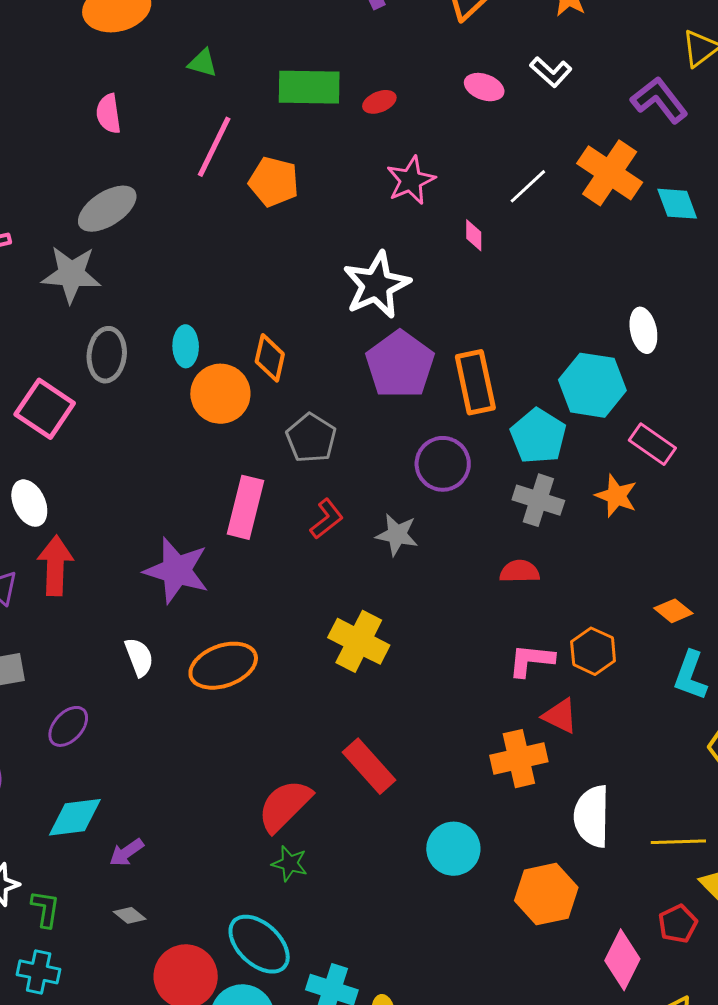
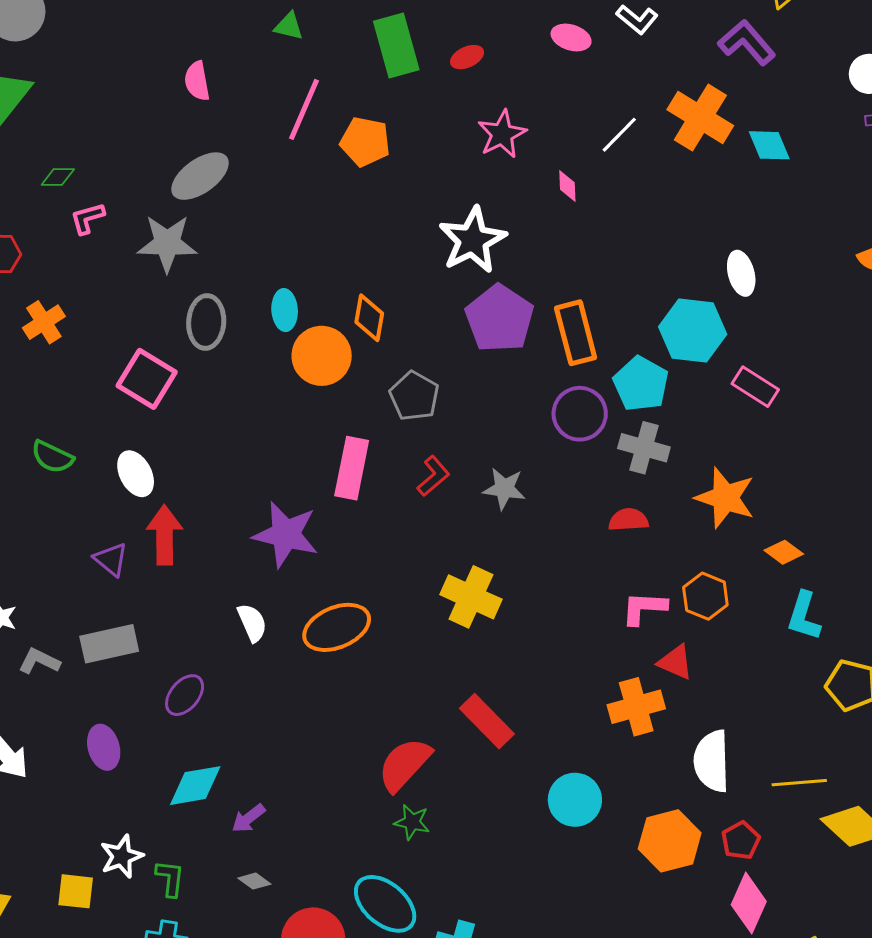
green rectangle: (309, 87) -> (396, 46), turned 76
purple circle: (443, 464) -> (580, 414), moved
orange star: (616, 496) -> (725, 498), moved, size x1.4
red pentagon: (678, 924) -> (741, 840), moved

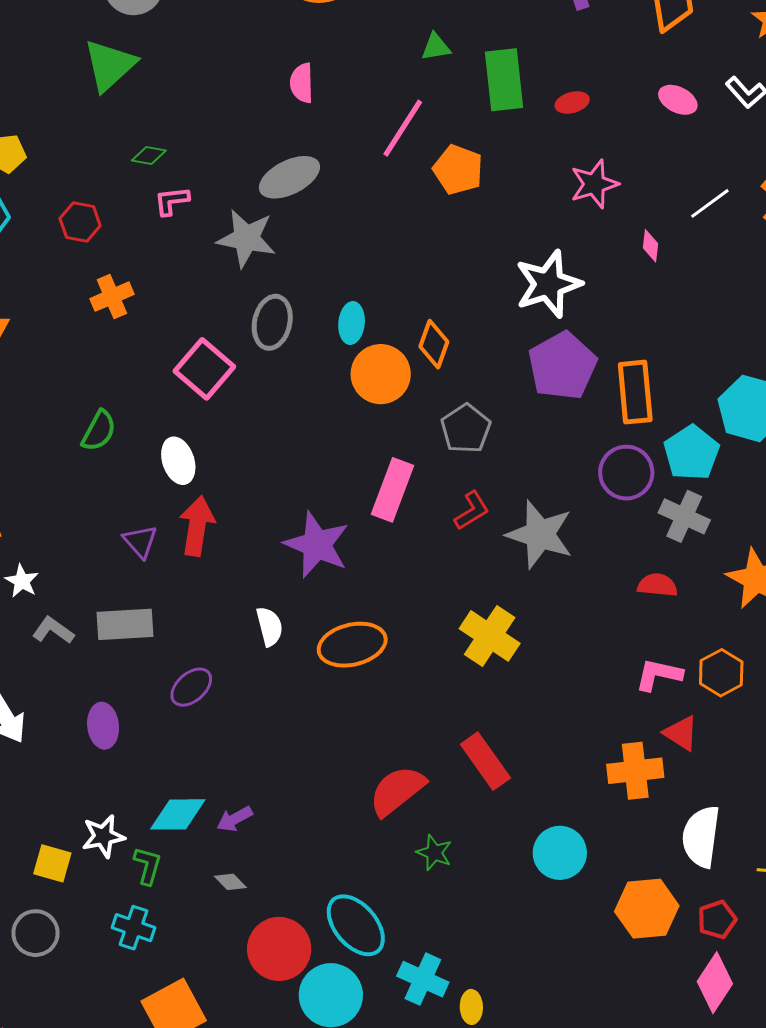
green triangle: (289, 26) -> (436, 47), moved, turned -32
green semicircle: (52, 457) -> (99, 431), turned -96
gray star: (504, 489) -> (540, 534), size x1.6
cyan diamond: (195, 786) -> (178, 814), moved
green star: (412, 822) -> (434, 853), moved

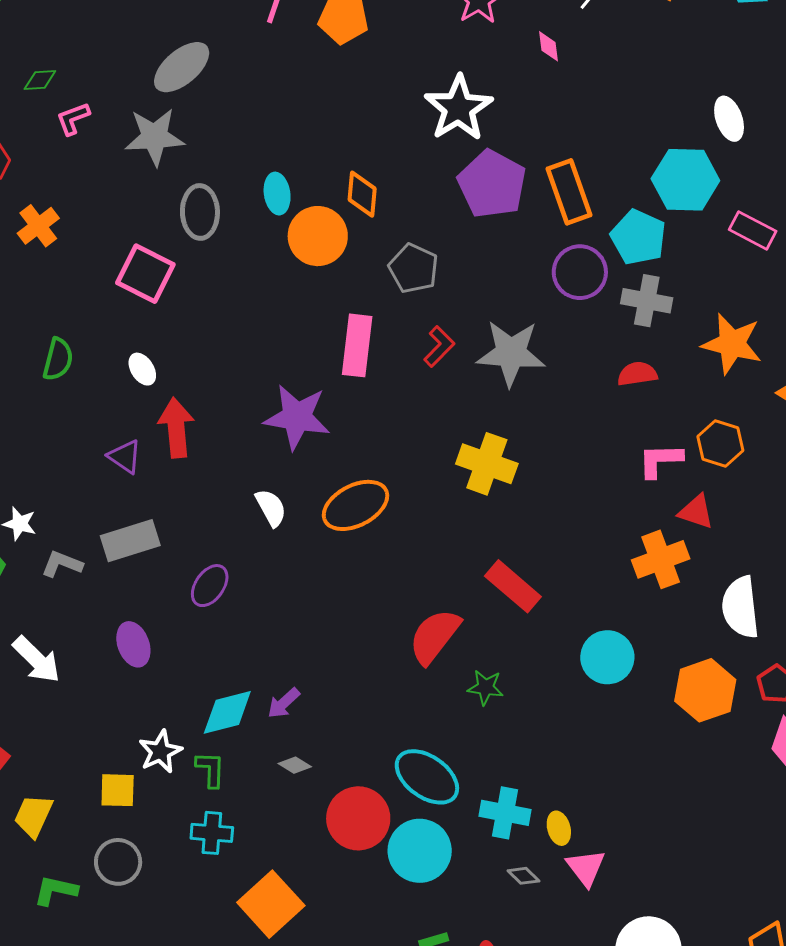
white ellipse: (178, 461) -> (142, 369), size x0.7

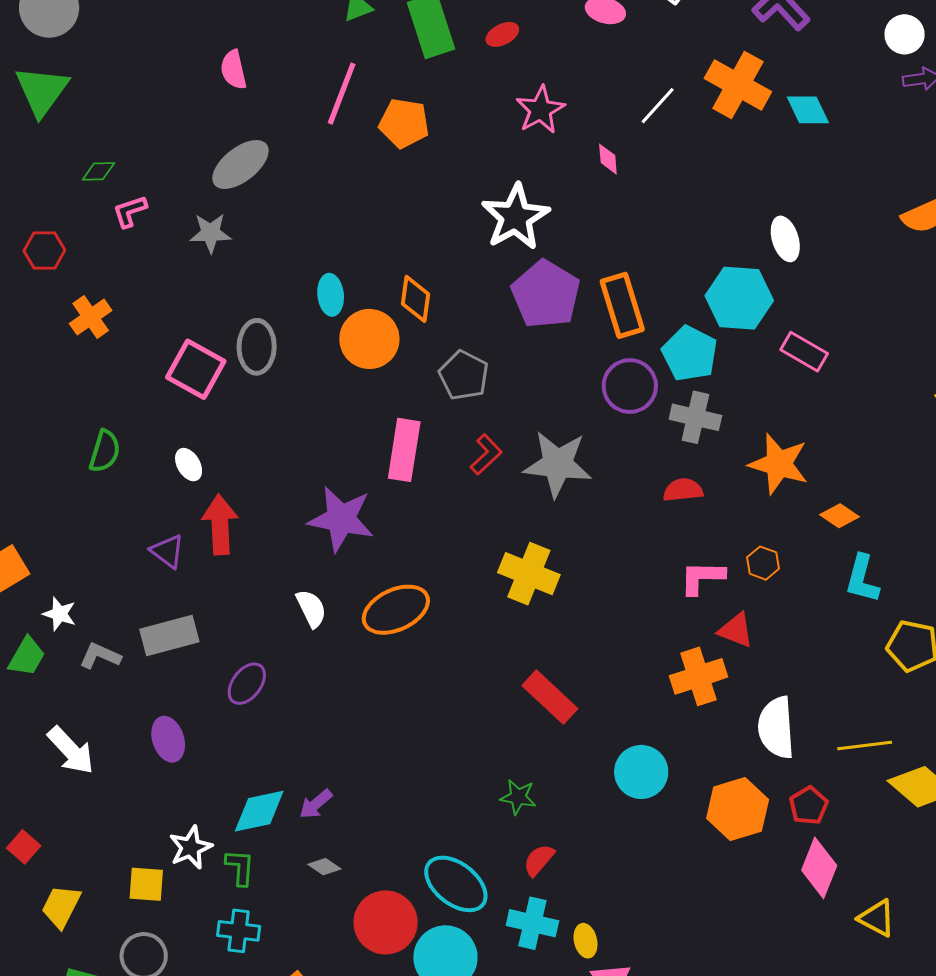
gray star: (154, 137) -> (210, 233), size x0.7
gray ellipse: (200, 212) -> (257, 347), moved
orange hexagon: (720, 443) -> (763, 563), size x0.7
red semicircle: (434, 636) -> (539, 860), moved, size x0.6

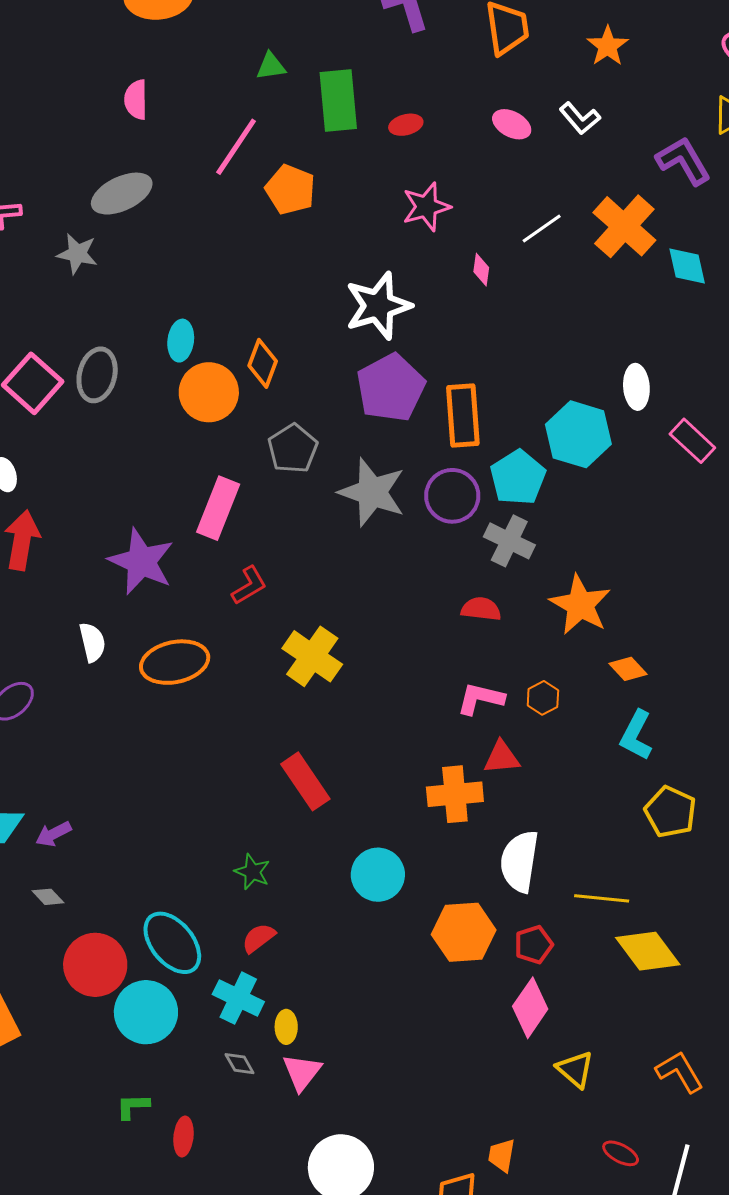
pink rectangle: (804, 352) -> (692, 441), moved
red L-shape: (486, 454) -> (249, 585), moved
gray star: (558, 464) -> (372, 492), moved
red triangle: (736, 630) -> (502, 757), turned -39

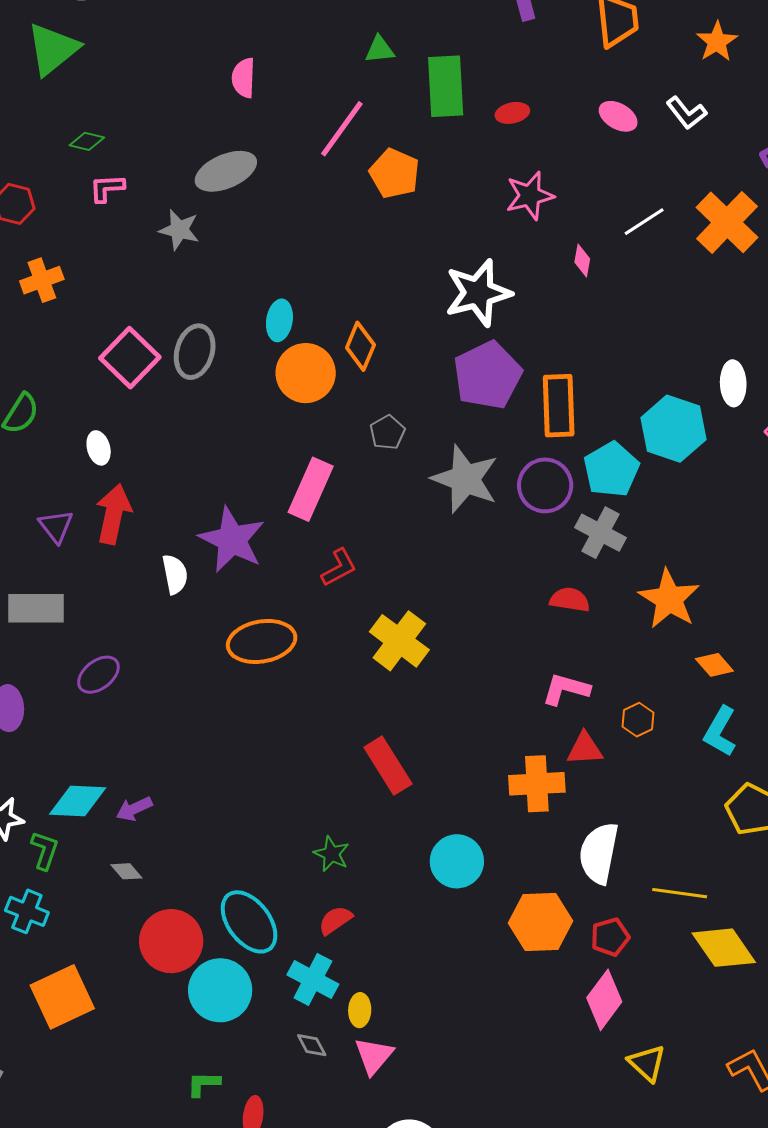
gray pentagon: (293, 449) -> (387, 432), size x0.7
white semicircle: (92, 642) -> (175, 574), moved
orange hexagon: (543, 698) -> (638, 720), moved

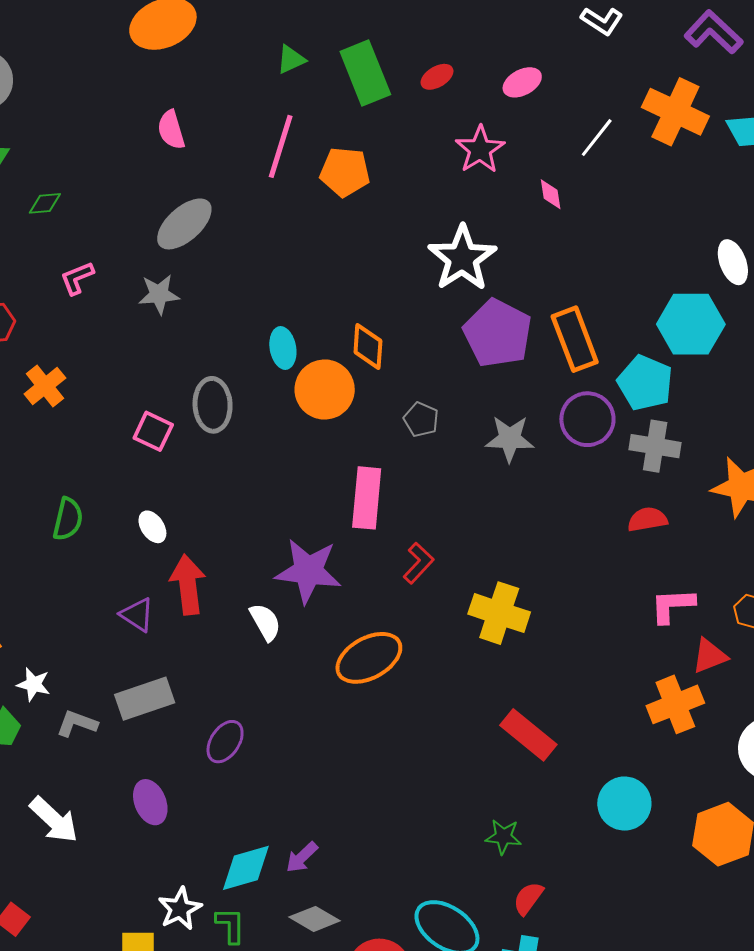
pink ellipse: (618, 116) -> (522, 82), moved, turned -39
green diamond: (87, 141) -> (45, 203), moved
pink square: (130, 358) -> (153, 431), size x0.7
gray star: (465, 479) -> (510, 439), size x0.7
gray diamond: (126, 871) -> (315, 919), size x1.5

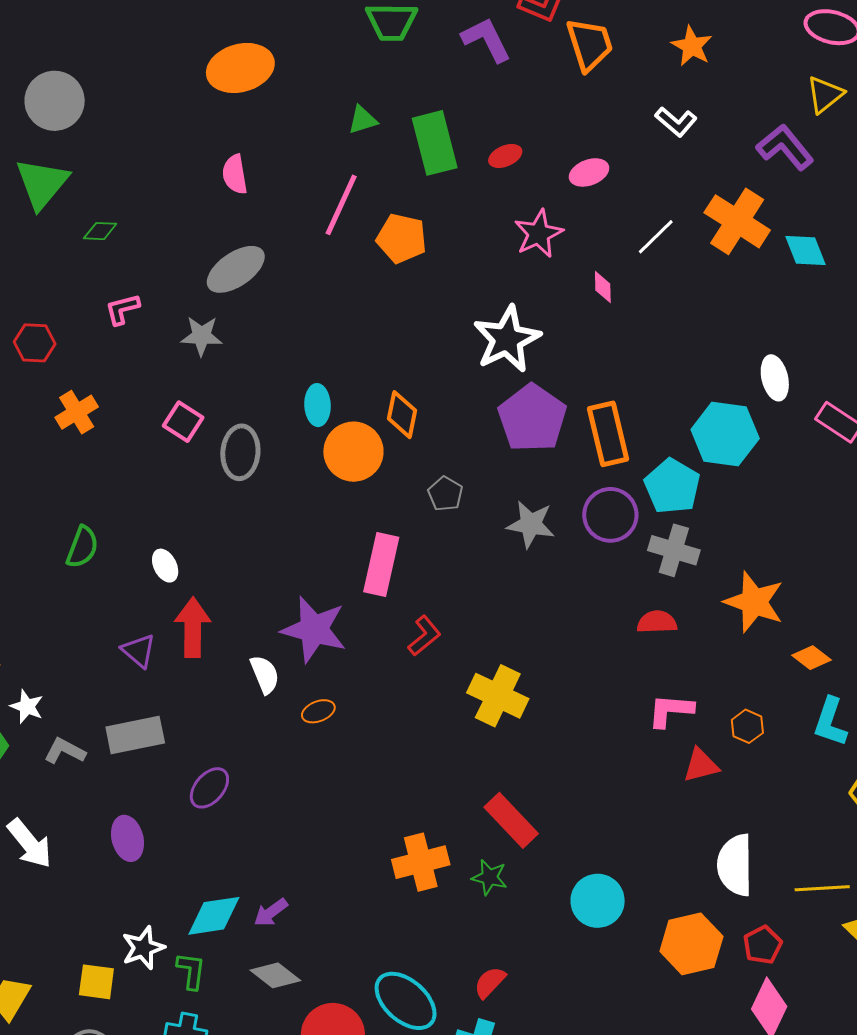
pink square: (153, 431) -> (183, 422), moved
orange ellipse: (369, 658) -> (318, 711), moved, size x0.5
orange cross: (675, 704) -> (421, 862), moved
green star: (503, 837) -> (489, 877), moved

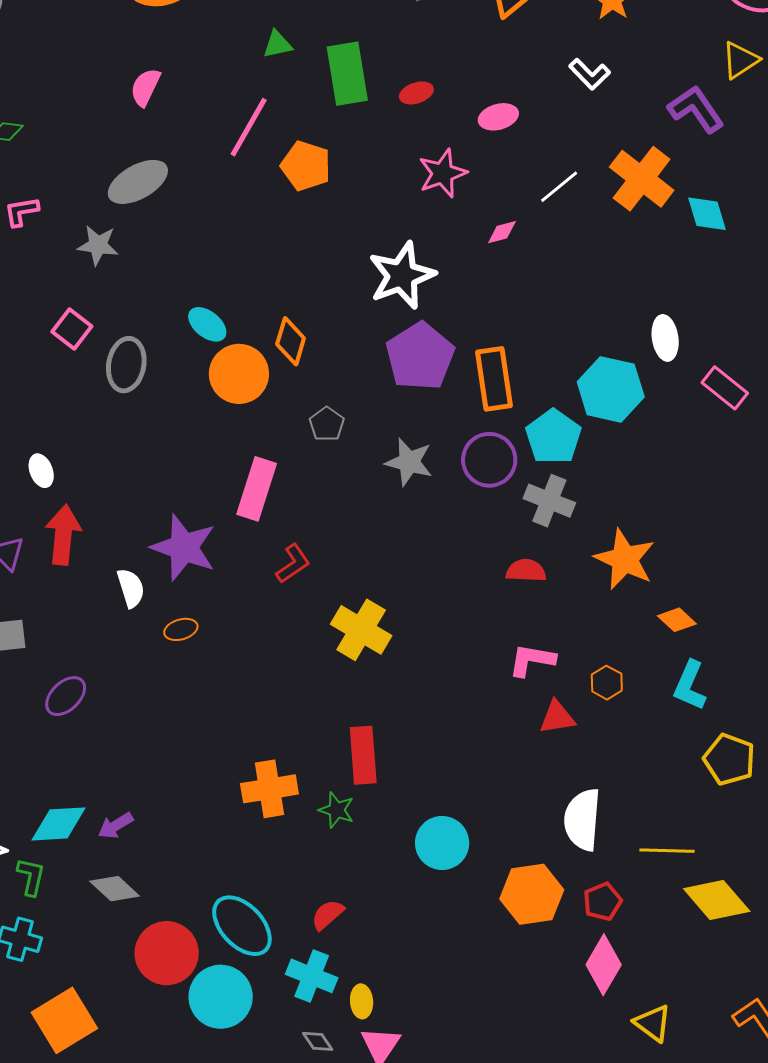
pink semicircle: (235, 174) -> (145, 87), turned 30
pink diamond: (603, 287) -> (502, 232), turned 72
cyan ellipse: (318, 405) -> (207, 324), turned -54
red rectangle: (511, 820) -> (363, 755), turned 34

